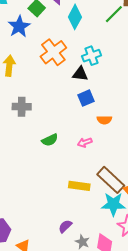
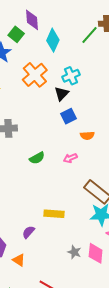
black triangle: (80, 74) -> (62, 94), turned -49
yellow rectangle: (79, 186) -> (54, 214), moved
purple semicircle: (65, 226) -> (28, 232), moved

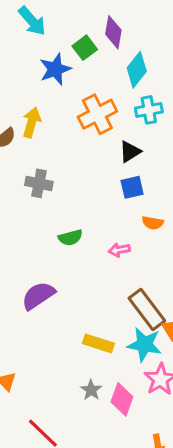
cyan cross: (71, 76) -> (149, 110), moved
yellow rectangle: (54, 214) -> (98, 343), moved
purple semicircle: (28, 232) -> (38, 296), moved, size x1.6

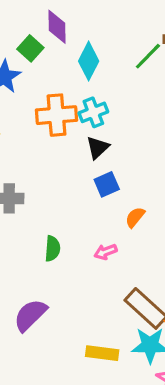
cyan cross: (149, 110) -> (93, 112), moved
orange cross: (97, 114) -> (56, 115), turned 33
orange semicircle: (153, 223) -> (135, 217), turned 130
green semicircle: (70, 238) -> (52, 249), turned -60

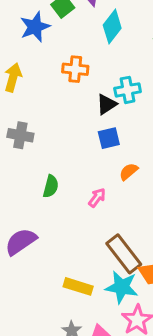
cyan cross: (93, 112) -> (128, 90), moved
orange cross: (56, 115) -> (75, 69), size x0.7
pink arrow: (106, 252) -> (97, 198), turned 138

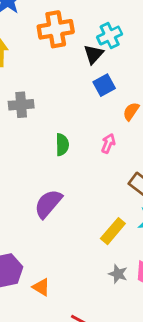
orange cross: (75, 69) -> (56, 29), size x1.4
yellow rectangle: (78, 286) -> (113, 231), turned -52

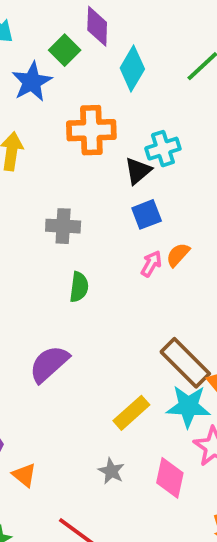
gray cross: (21, 105) -> (63, 226), moved
pink arrow: (108, 143) -> (151, 264), moved
gray star: (118, 274) -> (111, 471), moved

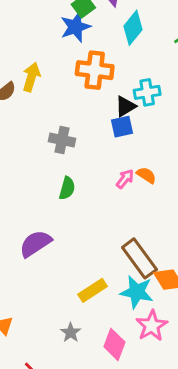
blue star: (32, 82) -> (75, 27), moved
blue square: (147, 214) -> (122, 127), moved
orange semicircle: (178, 255) -> (146, 175), turned 72

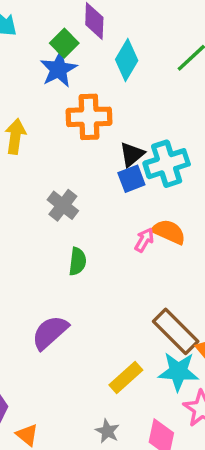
cyan cross: (147, 92) -> (167, 164), moved, size x1.4
gray cross: (62, 140) -> (63, 205), turned 35
orange semicircle: (146, 175) -> (169, 232), size x1.4

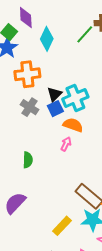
gray cross: (63, 205) -> (30, 107), moved
orange semicircle: (169, 232) -> (73, 125), moved

